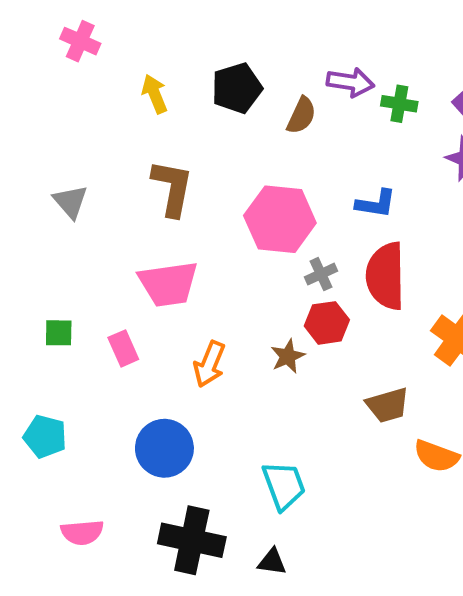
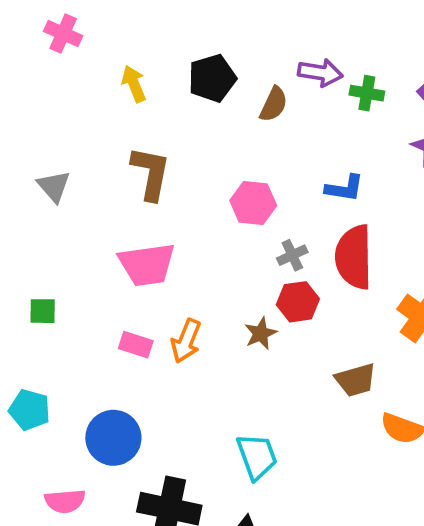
pink hexagon: (280, 219) -> (253, 203), size x0.7
pink rectangle: (123, 348) -> (136, 345), moved, turned -48
blue circle: (164, 448) -> (113, 438), moved

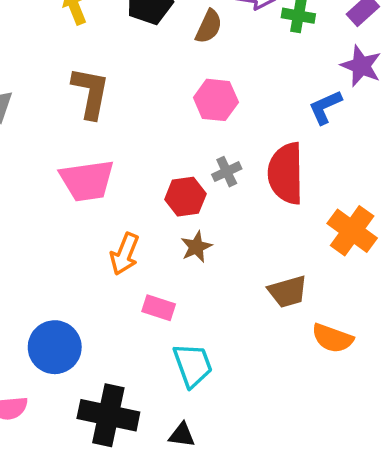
blue L-shape: (344, 188) -> (325, 107), moved, turned 147
pink hexagon: (253, 203) -> (216, 100), moved
red hexagon: (298, 302) -> (185, 197), moved
pink rectangle: (136, 345) -> (159, 308), moved

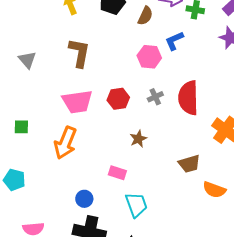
blue L-shape: (325, 107) -> (174, 41), moved
red hexagon: (185, 197) -> (118, 99), moved
orange arrow: (125, 254) -> (65, 143), moved, size x1.4
blue circle: (55, 347) -> (84, 199), moved, size x0.6

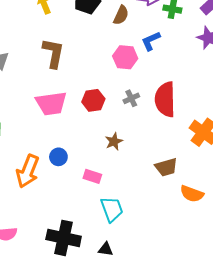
orange arrow: (65, 143) -> (28, 171), moved
blue circle: (84, 199) -> (58, 157), moved

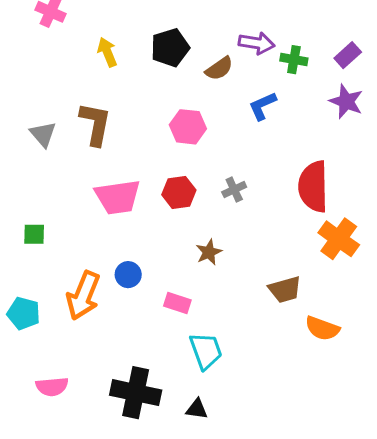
brown semicircle: (121, 15) -> (219, 69), turned 30
brown L-shape: (53, 53) -> (95, 124), moved
pink hexagon: (125, 57) -> (188, 127), moved
red semicircle: (165, 99) -> (313, 187), moved

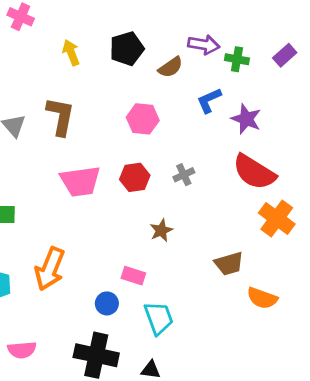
purple star: (346, 101) -> (246, 119), moved
red semicircle: (313, 187) -> (254, 172), turned -57
blue circle: (128, 275) -> (107, 303), moved

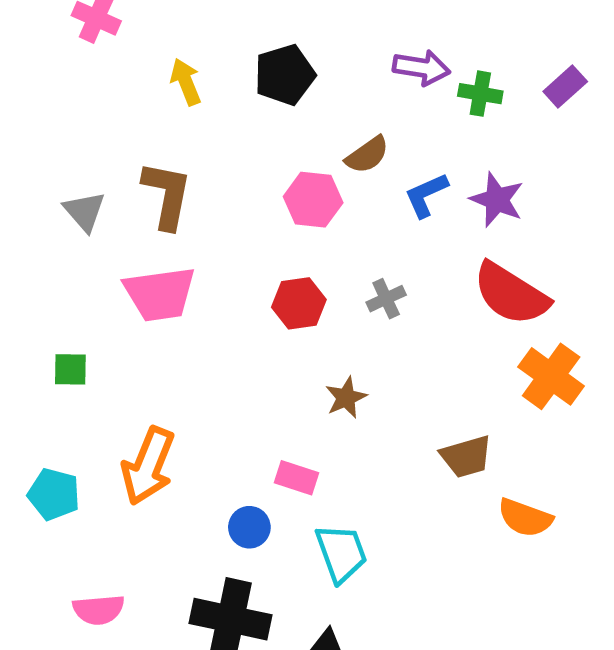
brown semicircle: (171, 67) -> (367, 155), moved
blue L-shape: (209, 100) -> (426, 195), moved
pink trapezoid: (80, 181) -> (160, 294), moved

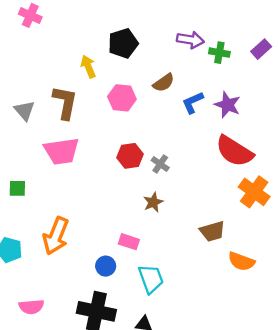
yellow arrow: (186, 82) -> (88, 67), moved
pink hexagon: (313, 200) -> (122, 98), moved
gray cross: (386, 299) -> (160, 164), moved, turned -30

